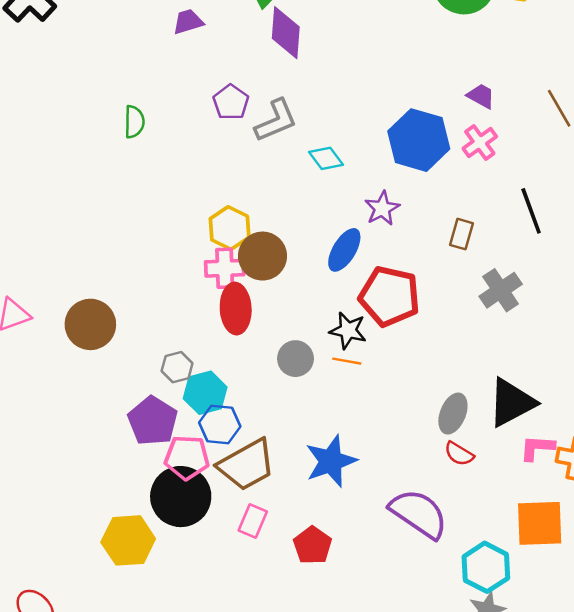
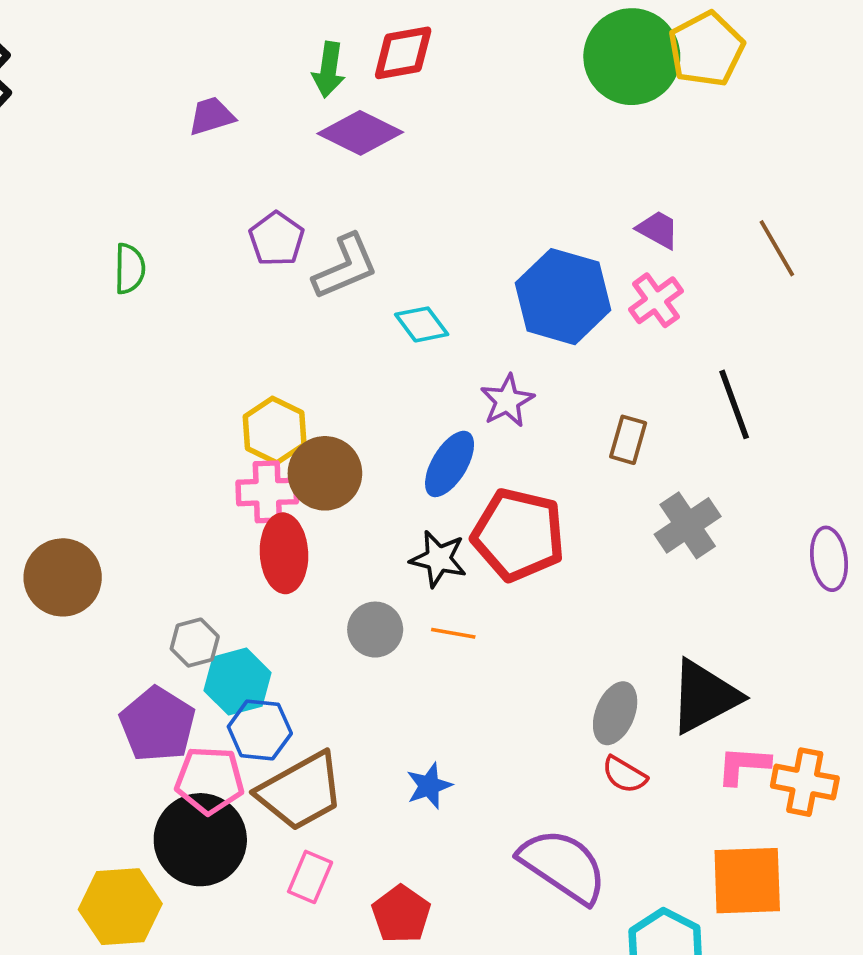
purple diamond: (286, 33) -> (360, 133), turned -68
black star: (348, 331) -> (438, 559), moved
blue star: (331, 461) -> (429, 786), size x0.6

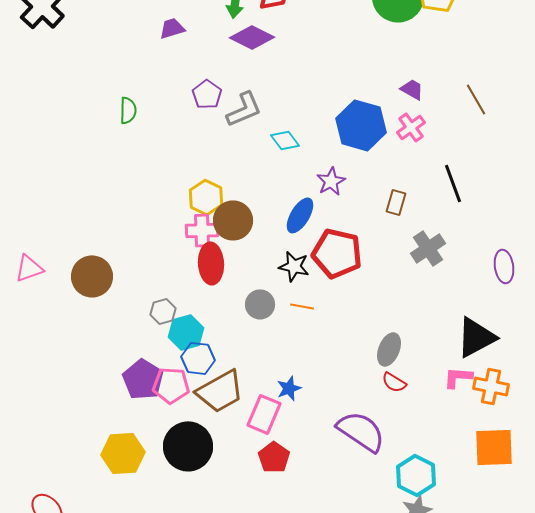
black triangle: (704, 696) -> (476, 337), moved
purple pentagon: (158, 724) -> (143, 379), moved
black circle: (200, 840) -> (188, 446), moved
pink rectangle: (310, 877) -> (264, 414), moved, size x1.4
orange square: (747, 881) -> (494, 447), moved

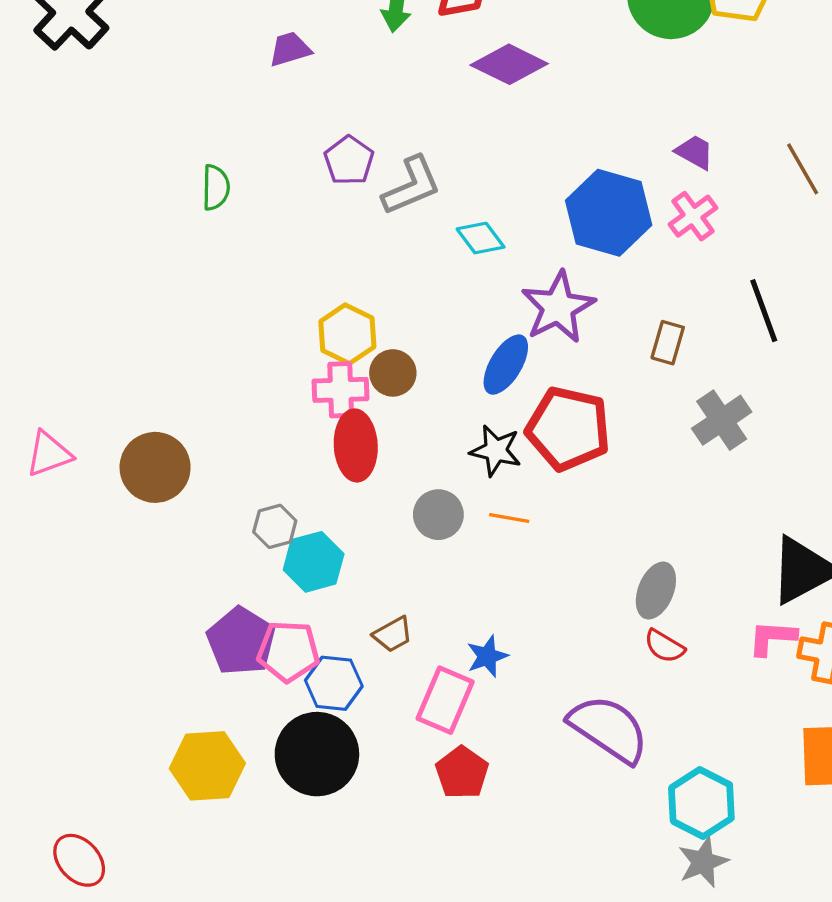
purple diamond: (252, 37) -> (509, 64), moved
purple star: (331, 181) -> (558, 307), size x1.5
brown circle: (233, 220) -> (393, 373), size x0.7
blue hexagon: (198, 358) -> (334, 683), moved
brown trapezoid: (220, 391) -> (393, 634), moved, size x0.5

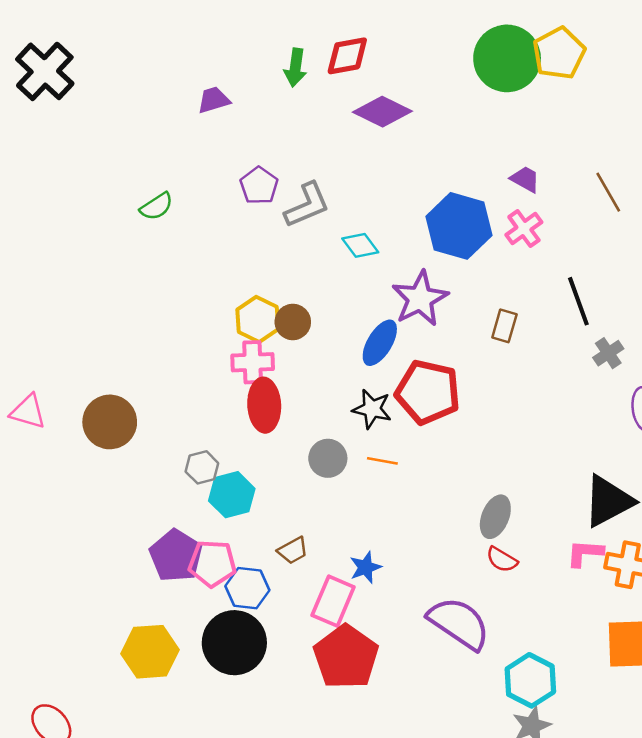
green semicircle: (216, 187) -> (156, 206), turned 56
brown circle: (393, 373) -> (293, 322), moved
gray cross: (722, 420) -> (608, 353), moved, size x0.7
pink triangle: (49, 454) -> (28, 412), turned 36
red pentagon: (462, 773) -> (346, 657), size x1.6

